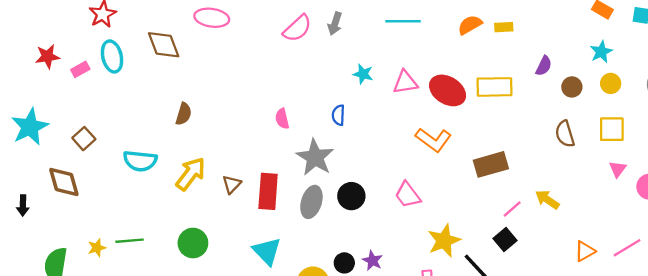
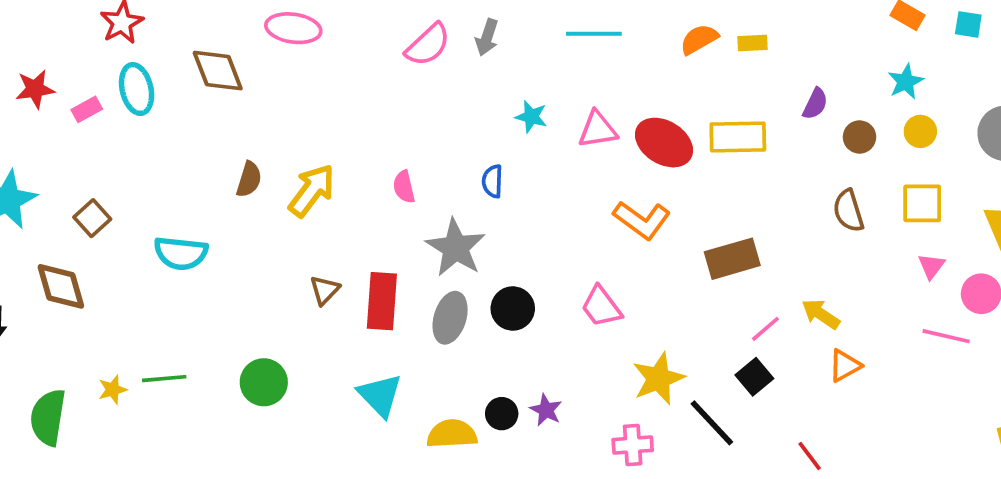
yellow arrow: (191, 174) -> (312, 190), moved
pink line: (627, 248) -> (946, 336), moved, turned 44
orange triangle: (585, 251) -> (845, 366), moved

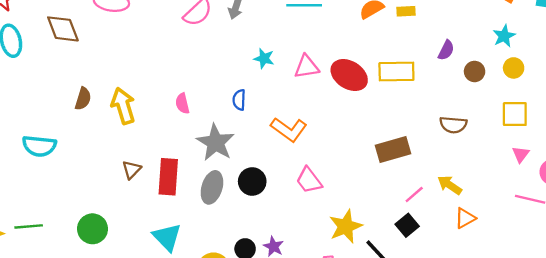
yellow arrow: (312, 190) -> (123, 106), turned -54
brown semicircle: (848, 211) -> (453, 125), moved, turned -68
orange L-shape: (642, 220) -> (289, 129), moved

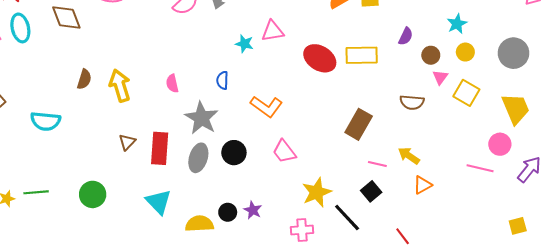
pink triangle: (307, 67) -> (273, 31), moved
yellow square: (515, 114) -> (466, 93), turned 30
brown rectangle: (393, 150) -> (359, 124), turned -44
pink triangle: (521, 154) -> (440, 77), moved
pink line: (414, 195) -> (377, 164), turned 54

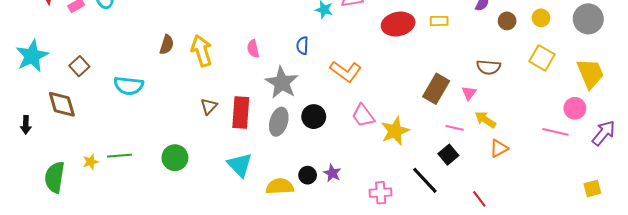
yellow rectangle: (362, 55) -> (439, 21), size x0.6
red ellipse: (320, 58) -> (398, 24), turned -44
pink triangle: (440, 77) -> (469, 93), moved
yellow star: (317, 192) -> (395, 131), moved

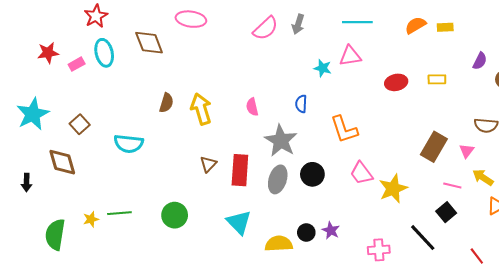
red ellipse: (398, 24) -> (396, 82), size x0.7
orange L-shape: (346, 71) -> (344, 129), turned 36

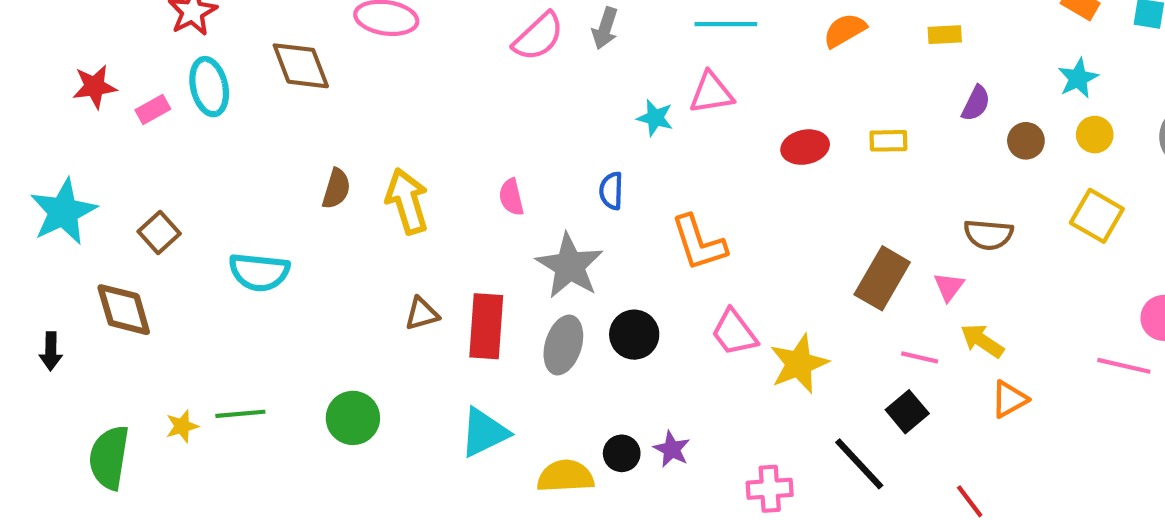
yellow rectangle: (445, 27) -> (945, 35), moved
brown triangle: (208, 164) -> (422, 314), turned 30
cyan triangle: (239, 222) -> (484, 433), turned 48

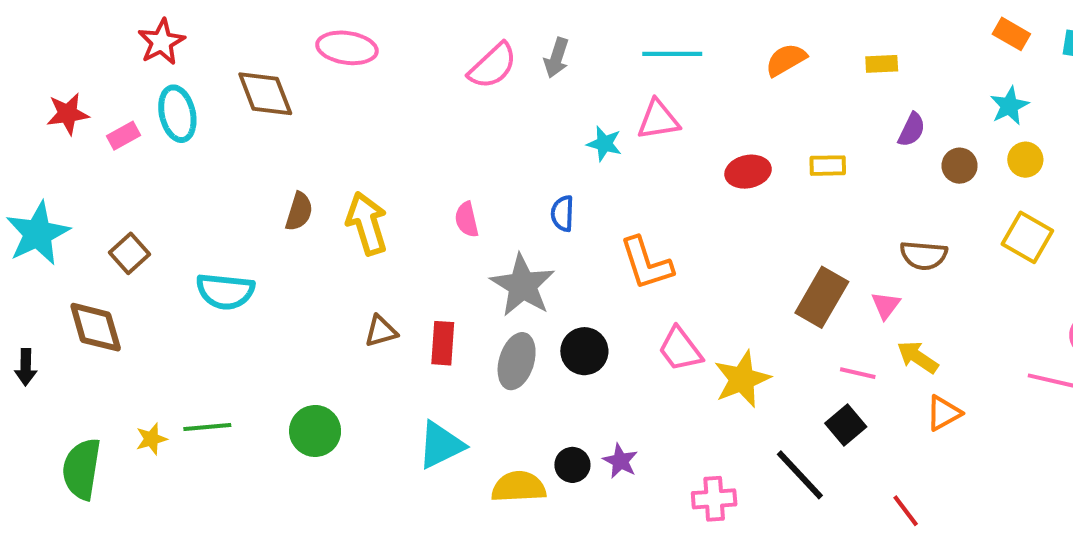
red rectangle: (486, 326) -> (443, 343), size x0.7

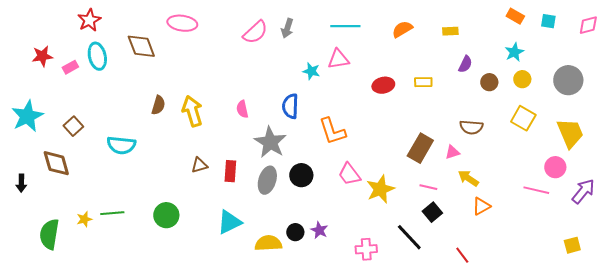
blue semicircle: (562, 213) -> (290, 106), size x1.4
pink triangle: (886, 305) -> (452, 152), turned 35
pink line: (858, 373) -> (428, 187), moved

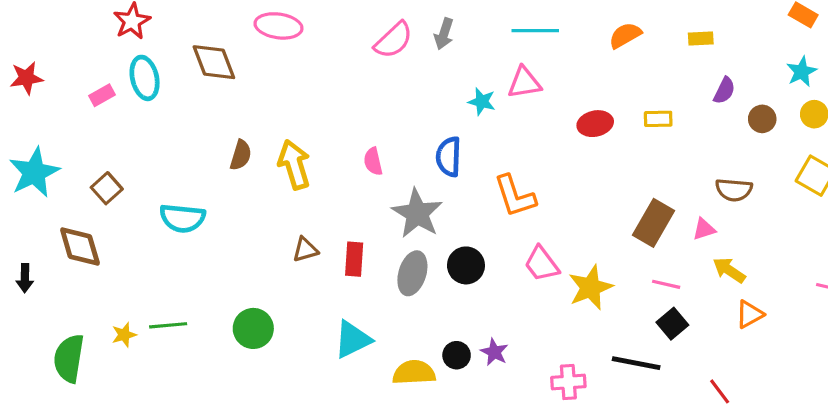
red star: (42, 56) -> (26, 78), moved
black line: (409, 237) -> (636, 363), turned -36

